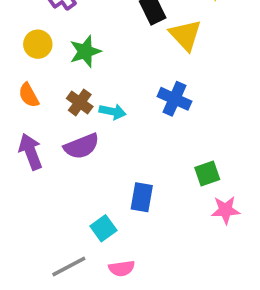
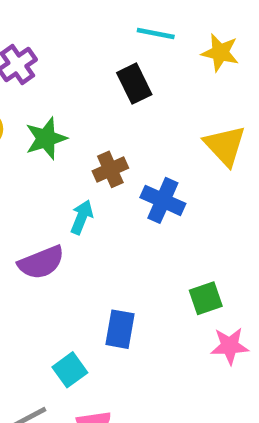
yellow triangle: (185, 35) -> (225, 146), moved
brown cross: (80, 102) -> (110, 169), moved, turned 30
cyan arrow: (113, 112) -> (82, 217), turned -80

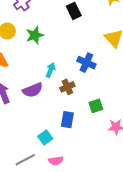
brown cross: (110, 169) -> (67, 87), moved
green square: (206, 298) -> (96, 106), moved

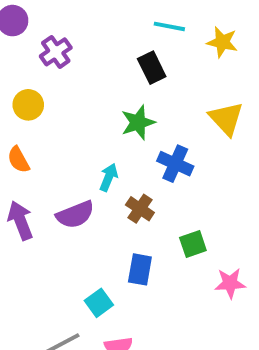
green star: (35, 35) -> (138, 122), moved
brown cross: (67, 87) -> (140, 209), turned -32

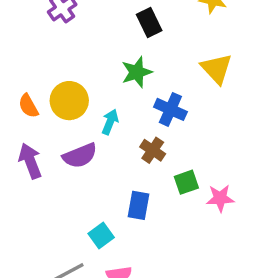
yellow circle: (28, 105) -> (69, 101), moved, size x1.4
brown cross: (140, 209) -> (153, 150), moved
pink star: (230, 283) -> (220, 198), moved

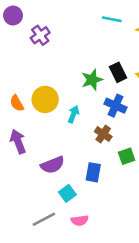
black rectangle: (149, 22) -> (118, 72), moved
purple semicircle: (80, 156) -> (53, 165), moved

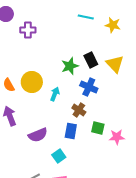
purple cross: (40, 35) -> (28, 30), turned 35
green square: (127, 156) -> (98, 128), turned 32
blue rectangle: (93, 172) -> (71, 131), moved
cyan square: (67, 193) -> (59, 156), moved

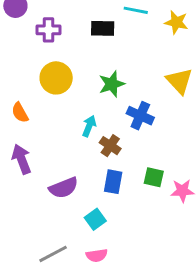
black rectangle: (91, 60) -> (103, 28), moved, turned -63
yellow circle: (32, 82) -> (56, 78), moved
brown cross: (79, 110) -> (110, 146), moved

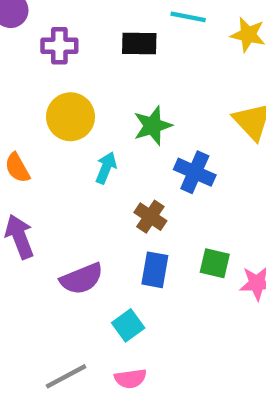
cyan arrow: (89, 126) -> (106, 168), moved

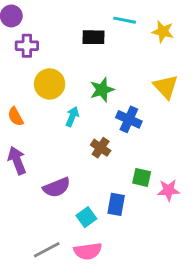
purple cross: (59, 46) -> (27, 46), moved
blue rectangle: (155, 270) -> (116, 204), moved
pink semicircle: (130, 379) -> (88, 251), size x1.4

